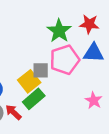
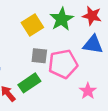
pink pentagon: (65, 60) -> (63, 64), moved
yellow square: (29, 81) -> (32, 25), moved

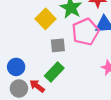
pink pentagon: (63, 64) -> (85, 32), moved

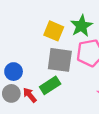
yellow square: (45, 19) -> (54, 31), turned -36
gray square: (58, 45) -> (60, 60), size x1.6

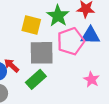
red arrow: (30, 95) -> (12, 65), moved

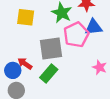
yellow square: (31, 25) -> (26, 17), moved

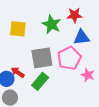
pink pentagon: (76, 35) -> (69, 58), moved

